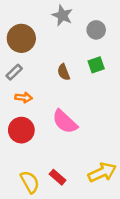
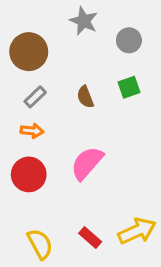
gray rectangle: (14, 72) -> (35, 97), moved
pink semicircle: (65, 122) -> (87, 163), turned 88
red rectangle: (58, 177) -> (90, 237), moved

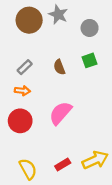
brown circle: (29, 52) -> (29, 20), moved
red rectangle: (90, 237) -> (63, 164), turned -72

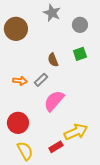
brown circle: (29, 20) -> (16, 29), moved
gray rectangle: (25, 67) -> (41, 80), moved
red circle: (20, 121) -> (18, 123), moved
yellow arrow: (95, 160) -> (76, 132), moved

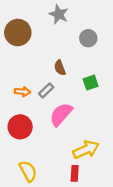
gray circle: (80, 25) -> (88, 38), moved
green square: (80, 54) -> (91, 83), moved
red circle: (18, 123) -> (20, 127), moved
red rectangle: (56, 147) -> (75, 173), moved, turned -56

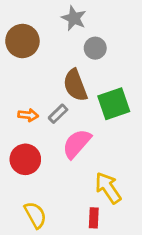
gray circle: (88, 38) -> (95, 48), moved
brown semicircle: (60, 68) -> (75, 85), size x1.6
green square: (91, 83) -> (114, 104), size x1.6
yellow arrow: (86, 150) -> (108, 188), turned -100

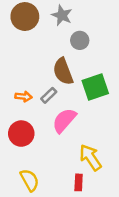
brown circle: (22, 41) -> (25, 17), moved

